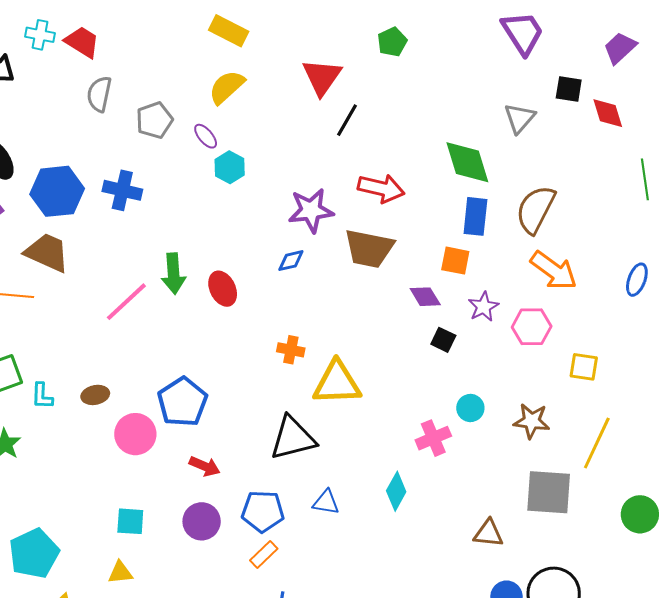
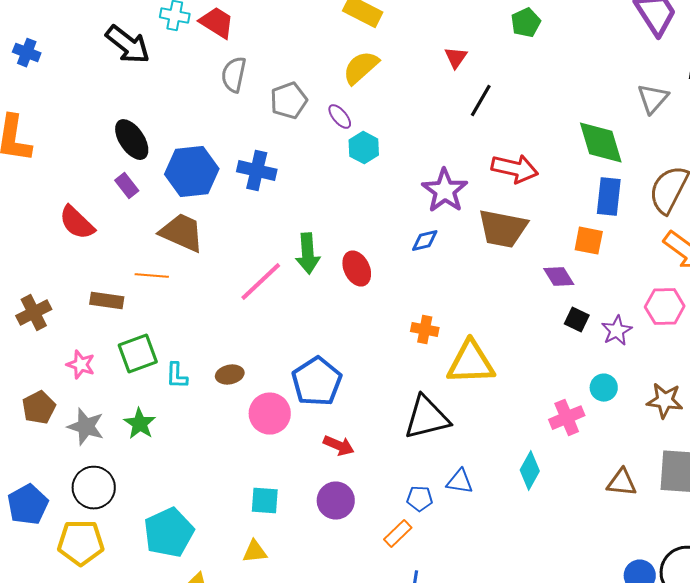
red triangle: (322, 77) -> (456, 58), size x0.6
purple star: (311, 210) -> (445, 191), turned -30
purple star: (483, 307) -> (617, 331), moved
blue pentagon: (263, 511) -> (420, 499), moved, size x0.6
brown triangle: (488, 533) -> (622, 483), moved

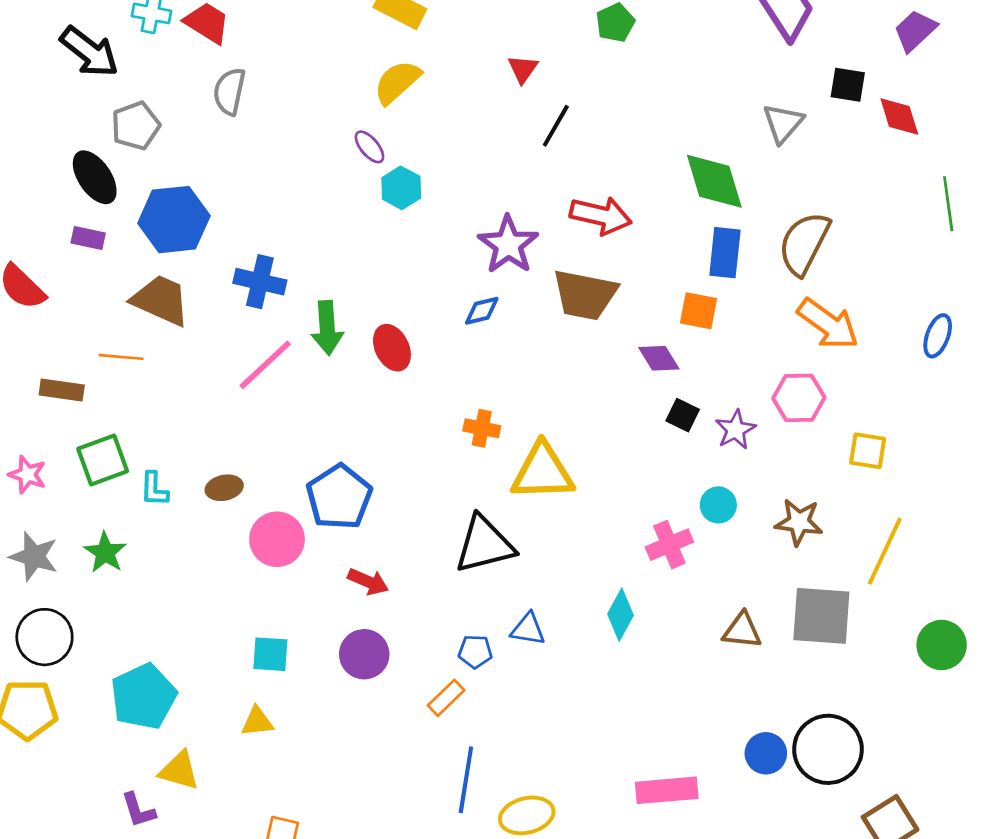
gray pentagon: (289, 101) -> (136, 126), moved
blue cross: (257, 171) -> (260, 282), moved
purple rectangle: (127, 186) -> (88, 238), turned -40

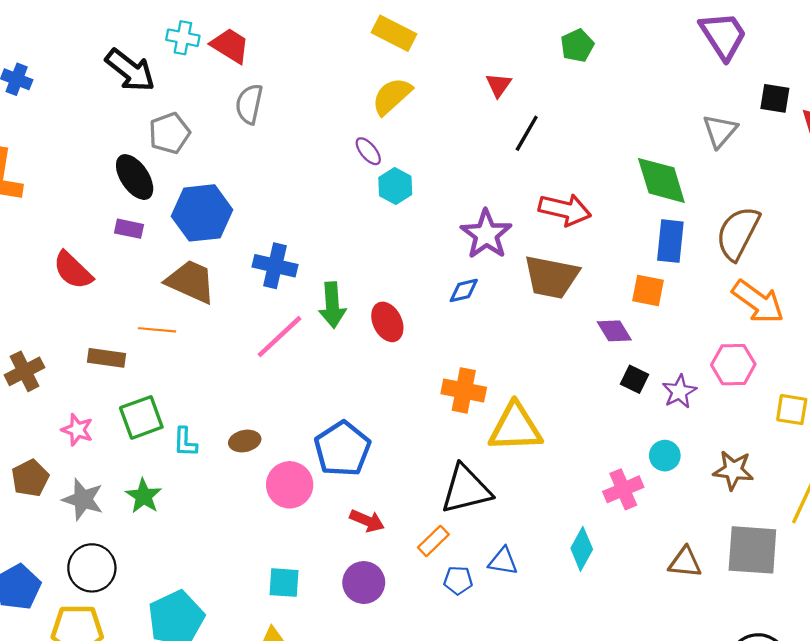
orange cross: (482, 428) -> (464, 390), size x1.4
orange rectangle: (446, 698) -> (433, 541), moved

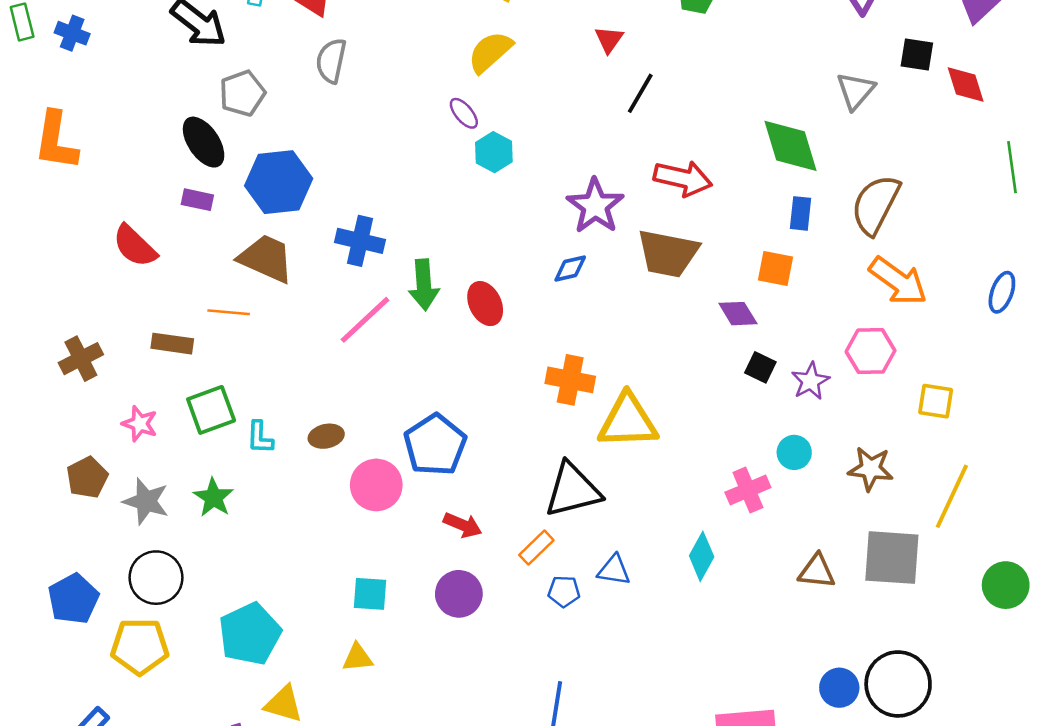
blue rectangle: (670, 241) -> (800, 213), size x0.7

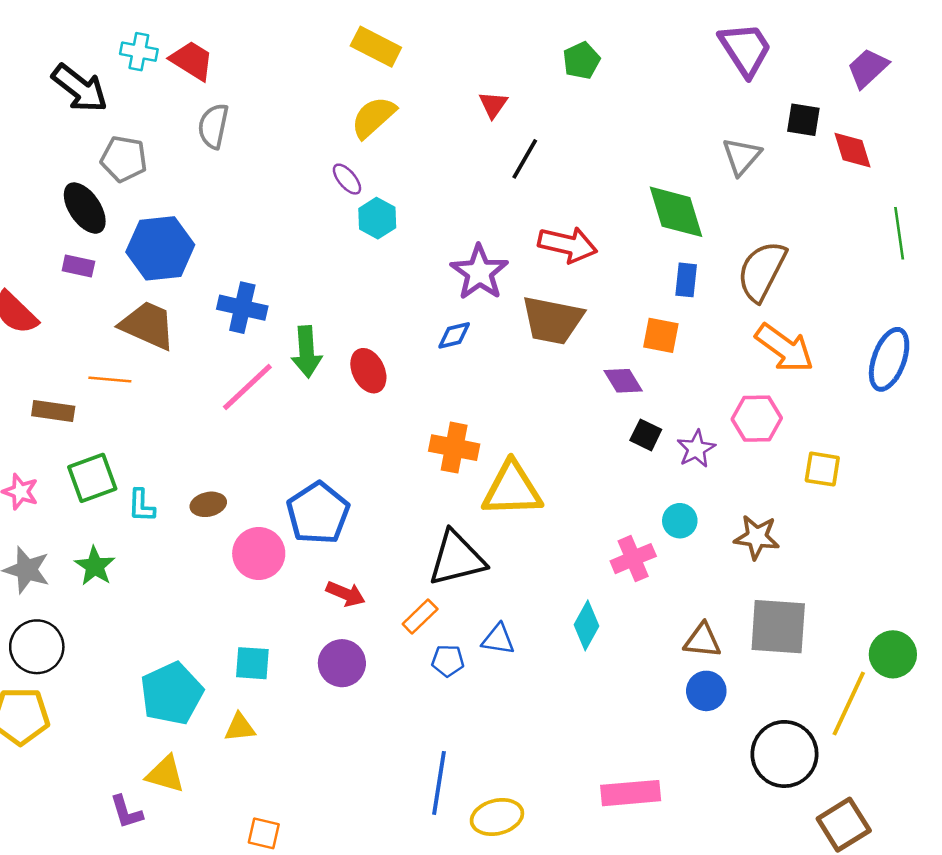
gray pentagon: (242, 93) -> (124, 159), turned 30
blue ellipse: (1002, 292) -> (889, 359), size x1.5
yellow line: (952, 496) -> (849, 704), moved
cyan pentagon: (250, 634) -> (172, 693), moved
blue circle: (839, 688) -> (706, 691), moved

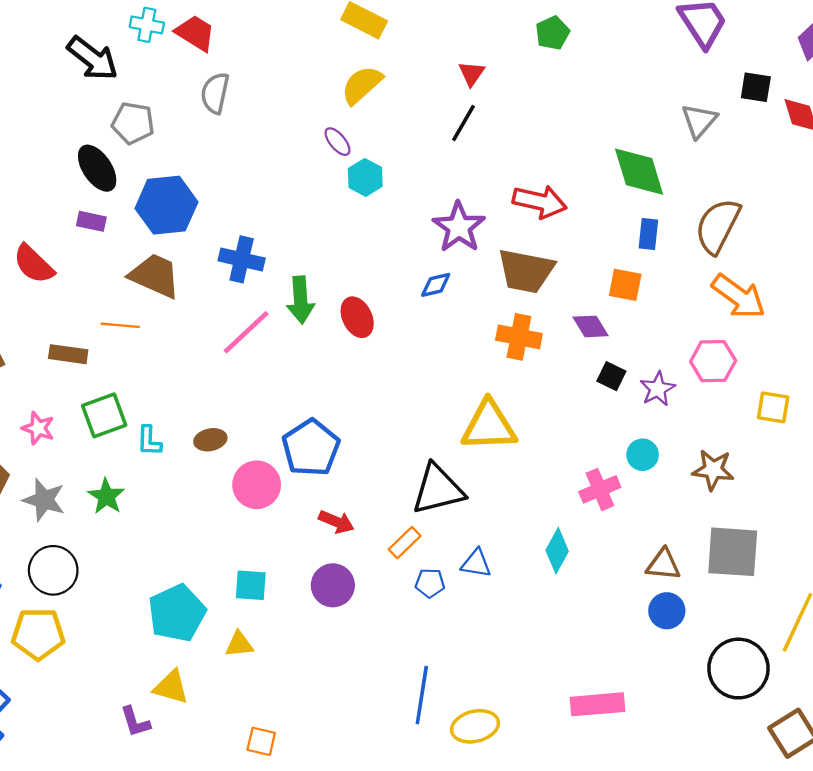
black line: (525, 159) -> (463, 123), moved
orange cross: (454, 448) -> (519, 337), moved

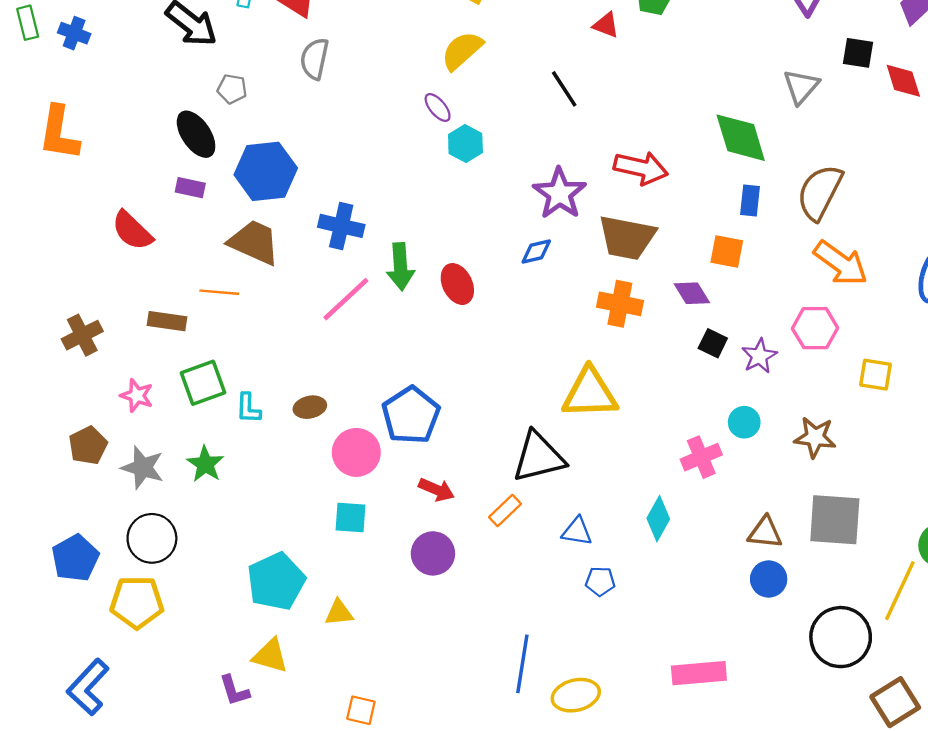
red triangle: (472, 73) -> (606, 25), moved, turned -44
gray pentagon: (133, 123) -> (232, 89), size x0.7
black line: (463, 123) -> (564, 89), turned -63
blue pentagon: (430, 583) -> (600, 581), moved
cyan square: (251, 585) -> (350, 517), moved

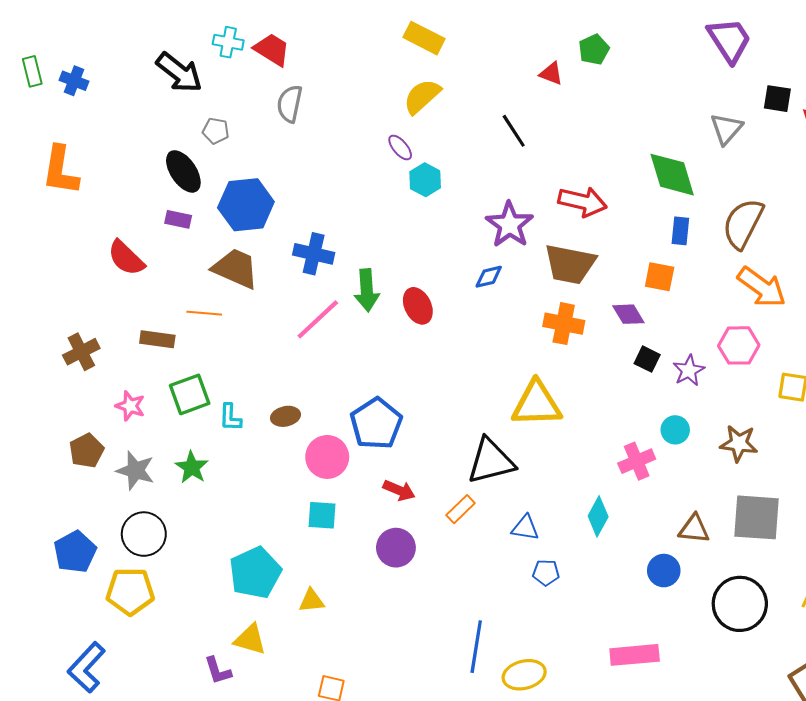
blue circle: (769, 579) -> (664, 571), moved
black circle: (841, 637) -> (740, 604), moved

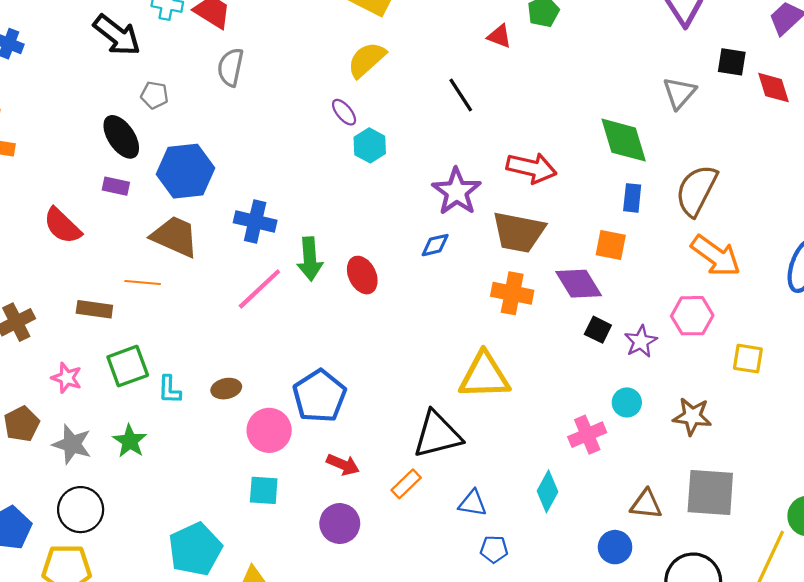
purple diamond: (628, 314) -> (579, 284), size x1.4

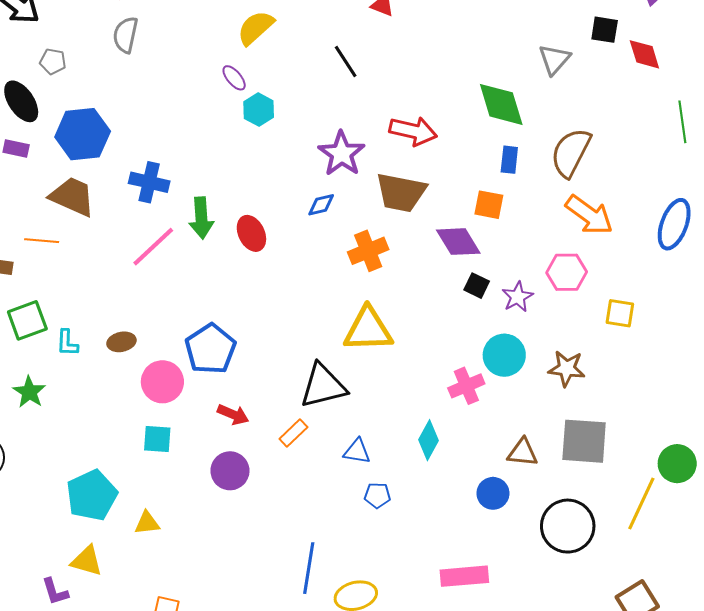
orange cross: (512, 293) -> (368, 251), moved, turned -33
cyan circle: (627, 402) -> (504, 355), size x1.5

